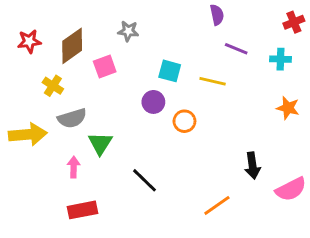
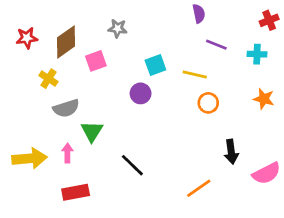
cyan square: (170, 71) -> (155, 65), turned -35
orange circle: (184, 121) -> (208, 103), moved
yellow arrow: (28, 135) -> (30, 158), moved

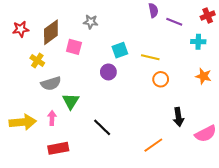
purple line: (216, 45) -> (174, 22), moved
pink square: (96, 61) -> (74, 47), turned 35

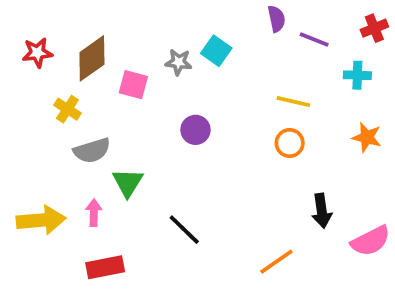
gray star: (91, 22) -> (179, 62), moved
cyan square: (120, 50) -> (216, 51), moved, turned -35
yellow line: (150, 57) -> (293, 102), moved

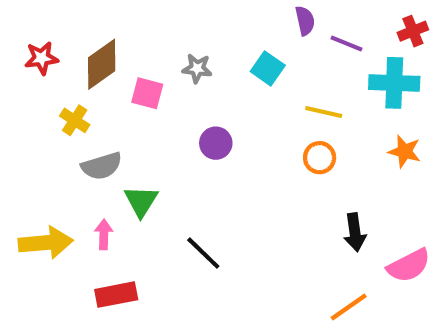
cyan square: (216, 51) -> (268, 68), moved
cyan cross: (357, 75) -> (394, 83), size x1.6
orange line: (276, 262) -> (349, 307), moved

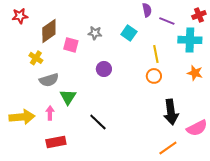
red star: (41, 58) -> (20, 16), moved
yellow line: (324, 112) -> (156, 54), turned 66
black arrow: (355, 232) -> (171, 112), size x1.4

